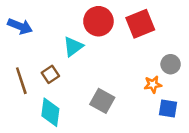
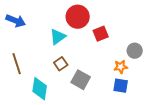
red square: (140, 24) -> (101, 34), moved, size x0.7
brown square: (50, 74) -> (61, 64), moved
blue square: (168, 108) -> (121, 86), moved

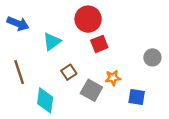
red square: (101, 34) -> (99, 44), moved
cyan triangle: (58, 37) -> (52, 42), moved
orange star: (121, 67) -> (113, 78), moved

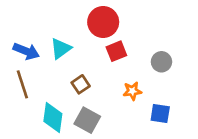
blue arrow: (18, 24) -> (26, 51), moved
gray circle: (152, 57) -> (161, 62), moved
gray square: (91, 90) -> (87, 120), moved

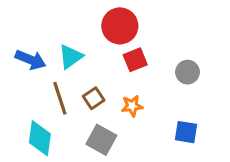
brown line: (22, 84) -> (60, 98), moved
orange star: (132, 91) -> (132, 106), moved
cyan diamond: (53, 117) -> (40, 138), moved

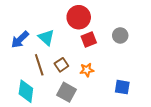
cyan triangle: (71, 57) -> (46, 37), turned -42
blue arrow: (31, 60) -> (20, 40), turned 114
gray circle: (188, 72) -> (120, 35), moved

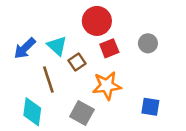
brown square: (61, 65) -> (77, 62), moved
orange star: (87, 70) -> (107, 86), size x1.6

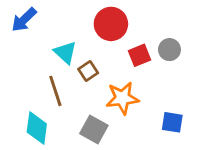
blue arrow: (25, 48) -> (24, 20), moved
red square: (109, 48) -> (139, 55), moved

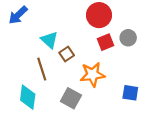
red circle: (111, 24) -> (99, 15), moved

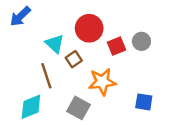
red circle: (99, 15) -> (89, 28), moved
cyan diamond: (28, 97) -> (31, 107), turned 60

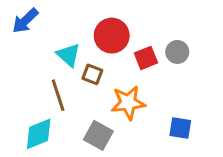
brown square: (74, 59) -> (92, 74), turned -35

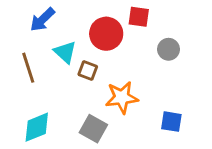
blue arrow: (25, 21) -> (42, 20), moved
red square: (146, 58) -> (139, 17), moved, turned 30
brown line: (58, 95) -> (28, 68), moved

